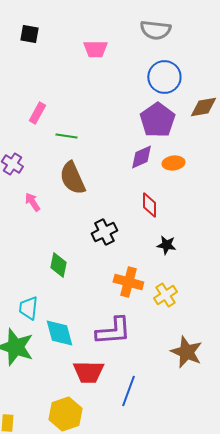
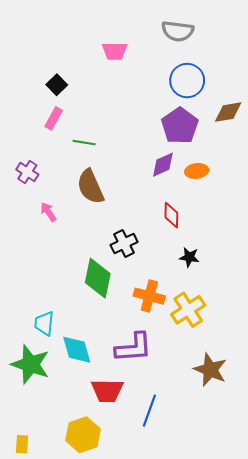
black square: (29, 34) -> (57, 85), moved, turned 36
green diamond: (58, 265) -> (98, 278), moved, size x1.5
yellow cross: (165, 295) -> (188, 310), size x1.4

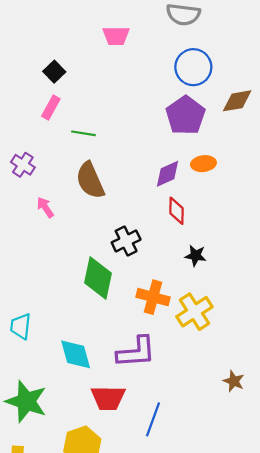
purple diamond: (163, 165) -> (168, 174), moved
cyan trapezoid: (44, 323) -> (21, 326), moved
green star: (30, 364) -> (26, 401), moved
brown star: (210, 370) -> (234, 381), moved, size x0.6

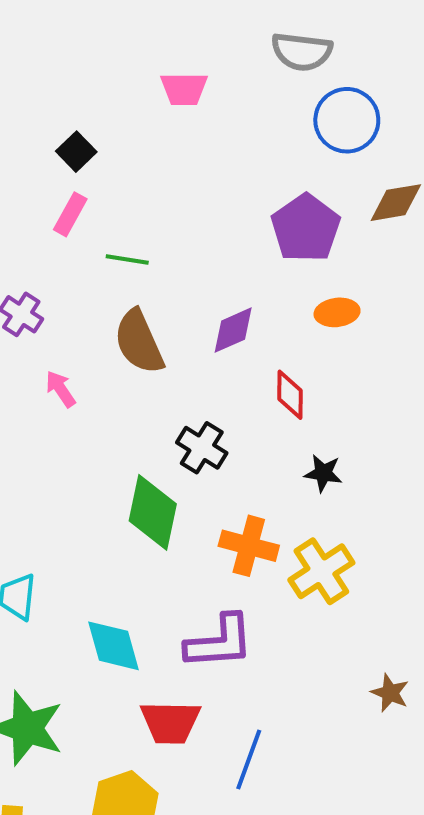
blue circle: (193, 67) -> (347, 120), moved
purple diamond: (168, 174) -> (233, 330), moved
black cross: (126, 241) -> (202, 448), turned -32

